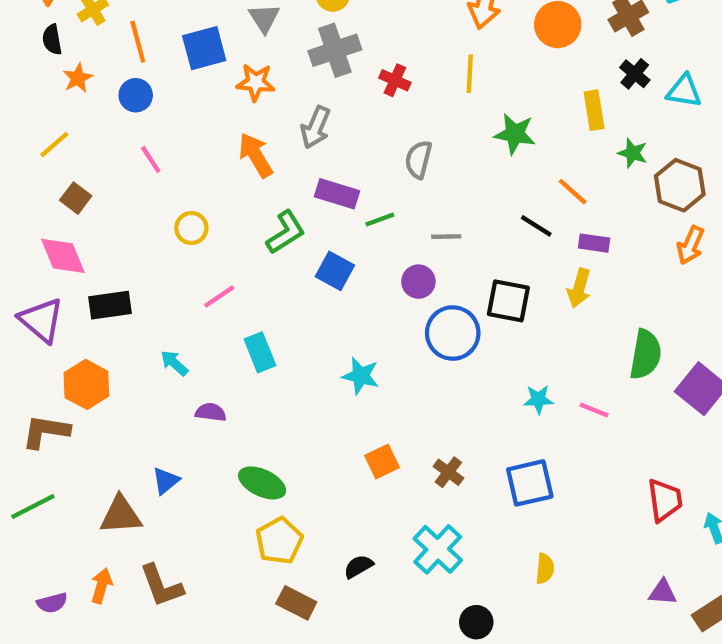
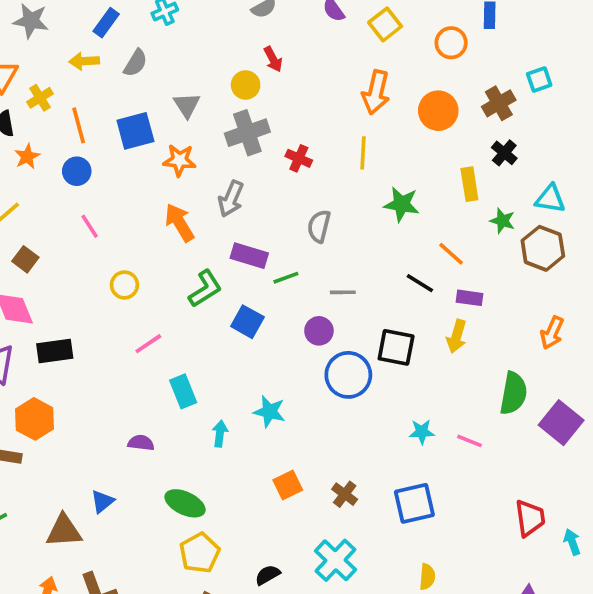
cyan triangle: (684, 91) -> (550, 199), moved
orange arrow: (690, 245) -> (552, 333), moved
cyan arrow: (174, 363) -> (220, 434), moved, turned 55

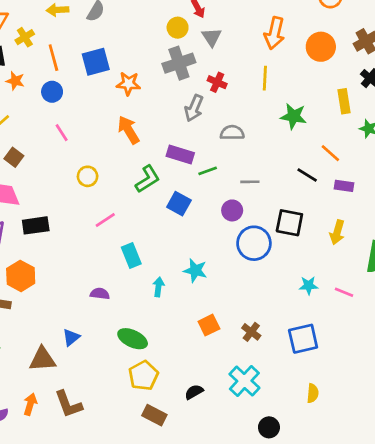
gray triangle: (187, 105) -> (212, 37), moved
orange star: (27, 157) -> (15, 81), turned -30
gray arrow: (231, 199) -> (194, 108), moved
gray semicircle: (319, 226) -> (232, 133), turned 75
yellow arrow: (457, 336) -> (337, 232), moved

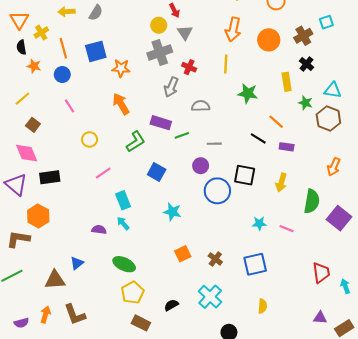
blue square: (179, 204) -> (157, 172), moved
cyan arrow: (158, 287) -> (123, 223), moved, turned -48

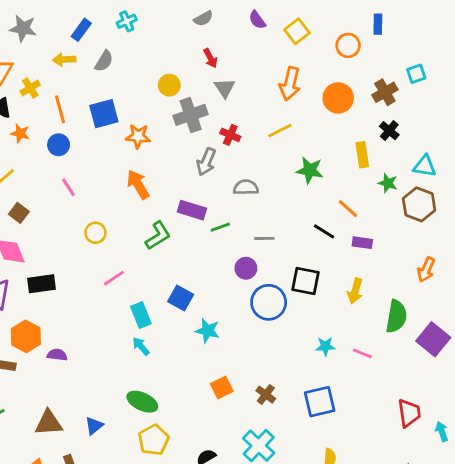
yellow circle: (159, 25) -> (169, 85), moved
yellow line: (226, 64) -> (280, 131), turned 60
blue square: (157, 172) -> (181, 298), moved
purple semicircle: (99, 230) -> (57, 355), moved
blue triangle: (77, 263) -> (94, 426), moved

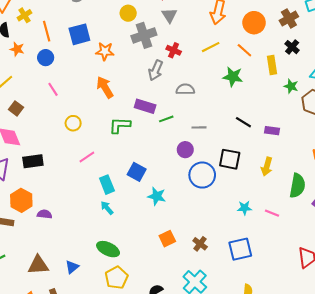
orange line: (348, 209) -> (244, 50), moved
green L-shape: (158, 236) -> (120, 125), turned -145

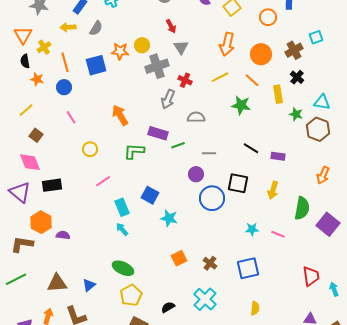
orange star: (105, 51) -> (120, 51), moved

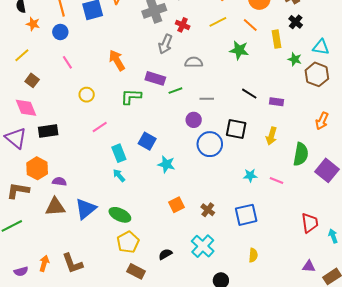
brown triangle: (57, 283) -> (55, 207), moved
blue triangle: (89, 285) -> (86, 209), moved, size x1.6

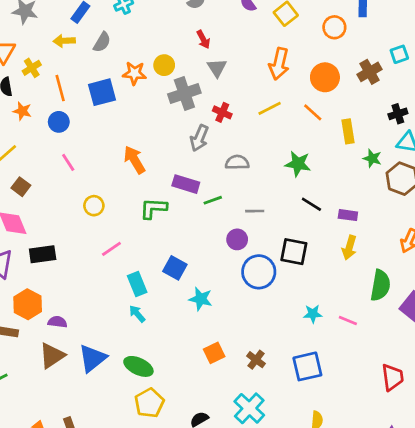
black cross: (296, 22) -> (398, 114), moved, turned 32
green star: (239, 50) -> (298, 164), moved
yellow arrow: (271, 136) -> (349, 248), moved
brown triangle: (55, 207) -> (52, 356), turned -30

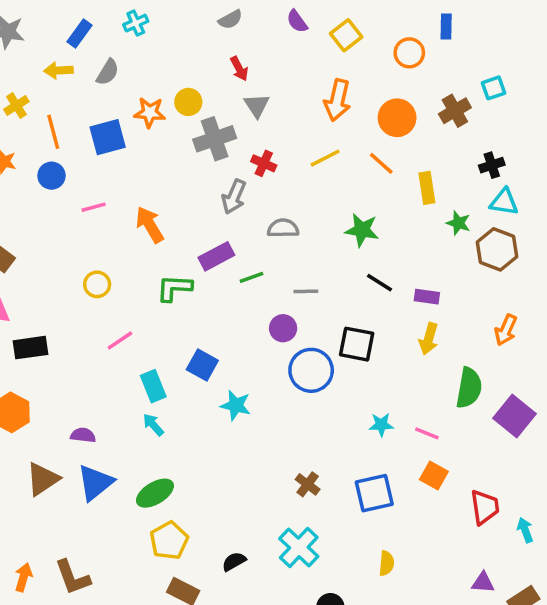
pink line: (68, 162) -> (94, 207), moved, turned -72
purple rectangle: (186, 184) -> (216, 256), turned -45
purple semicircle: (57, 322) -> (83, 435), moved
orange square: (214, 353) -> (434, 476), moved, turned -35
green ellipse: (138, 366) -> (155, 493), turned -56

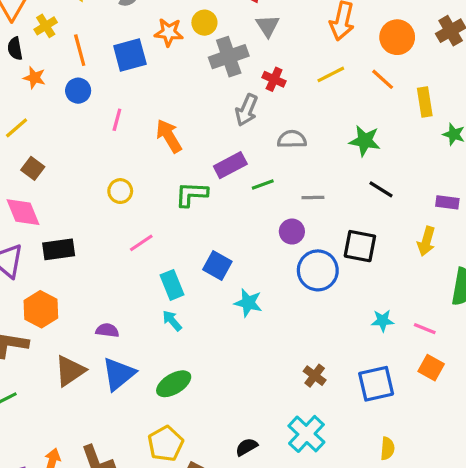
pink line: (94, 207) -> (117, 120), turned -60
purple rectangle: (427, 297) -> (447, 202), moved
yellow pentagon: (169, 540) -> (166, 444), moved

